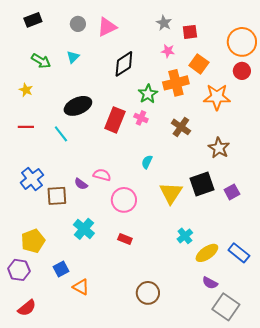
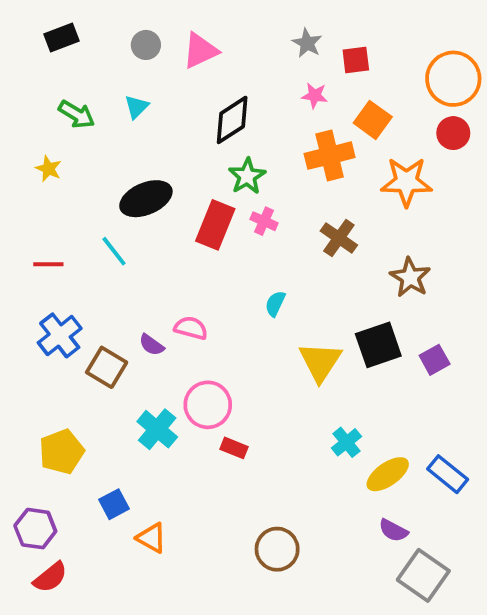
green star: (148, 94) -> (247, 176), moved
red line: (26, 127) -> (48, 264), moved
brown square: (57, 196) -> (107, 367), turned 35
pink circle: (124, 200) -> (208, 405), moved
purple hexagon: (19, 270) -> (35, 529), moved

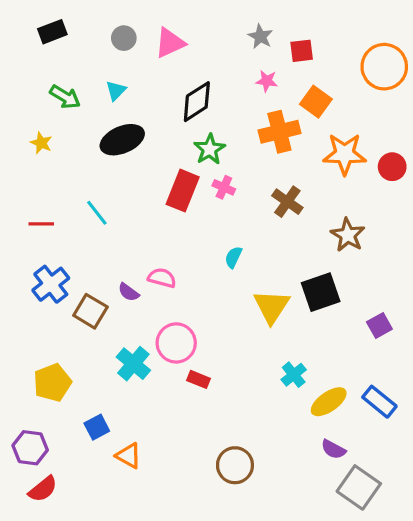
red circle: (453, 133) -> (392, 167), moved
black ellipse: (146, 199) -> (122, 140), moved
purple square: (435, 360) -> (379, 325), moved

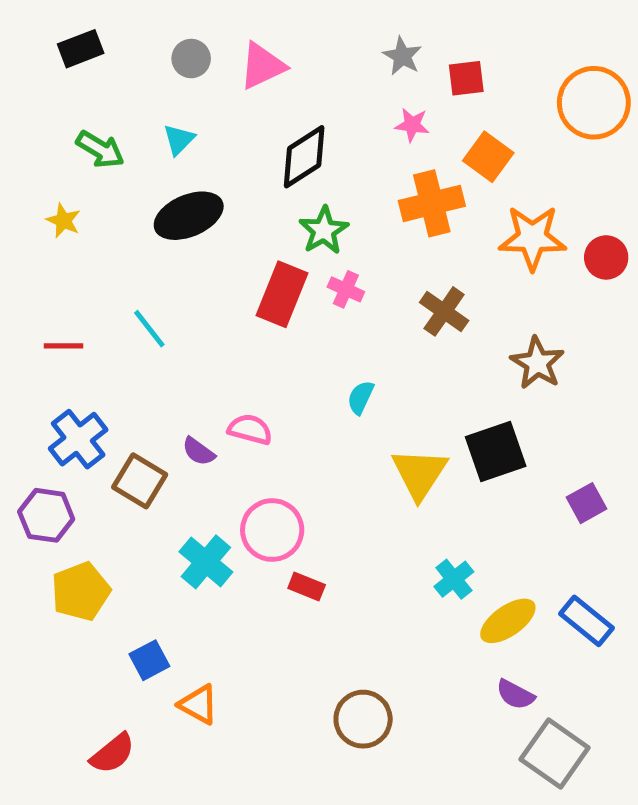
purple hexagon: (30, 448) -> (46, 515), moved
red semicircle: (43, 489) -> (113, 753), moved

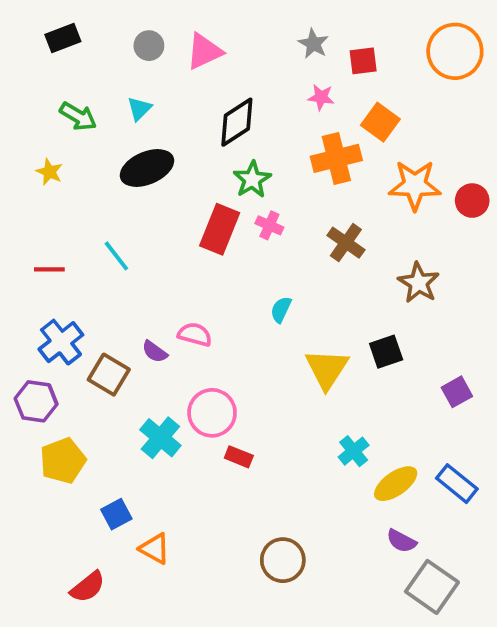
orange circle: (594, 103) -> (455, 51), moved
black square: (496, 451) -> (386, 352), size x0.7

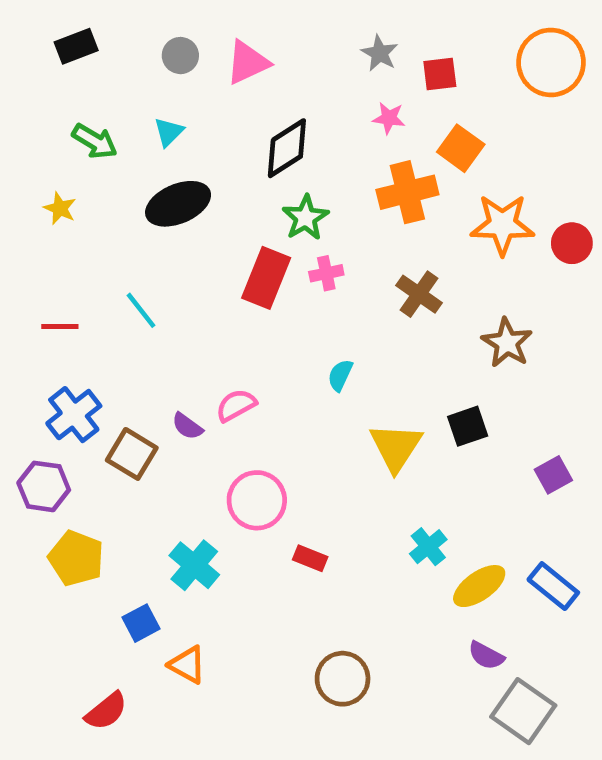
pink cross: (269, 225) -> (326, 273), turned -36
pink semicircle: (195, 334) -> (236, 405), turned -44
cyan cross: (160, 438) -> (194, 565), moved
red rectangle: (239, 457) -> (310, 558), moved
yellow pentagon: (63, 461) -> (76, 558), turned -30

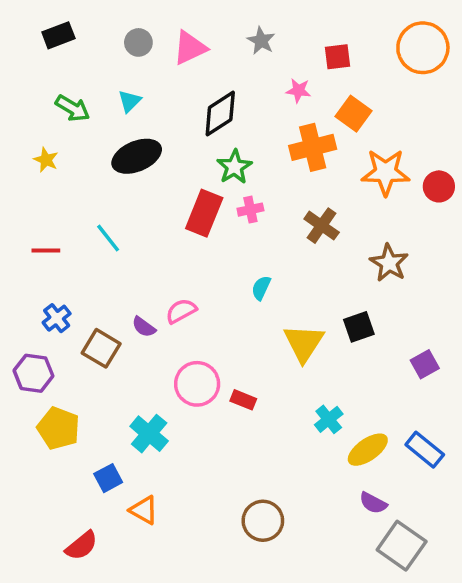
gray star: (380, 53) -> (261, 41), moved
blue cross: (74, 415) -> (57, 318), size x0.7
red rectangle: (310, 558) -> (243, 400), moved

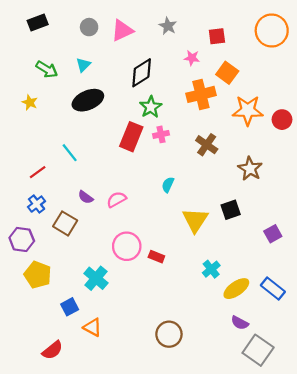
red line: (46, 250) -> (38, 172), moved, turned -36
purple semicircle: (144, 327) -> (86, 197), moved

